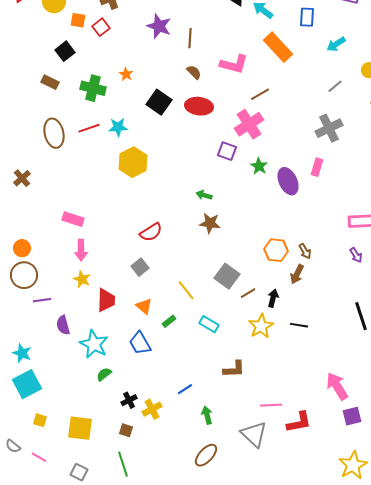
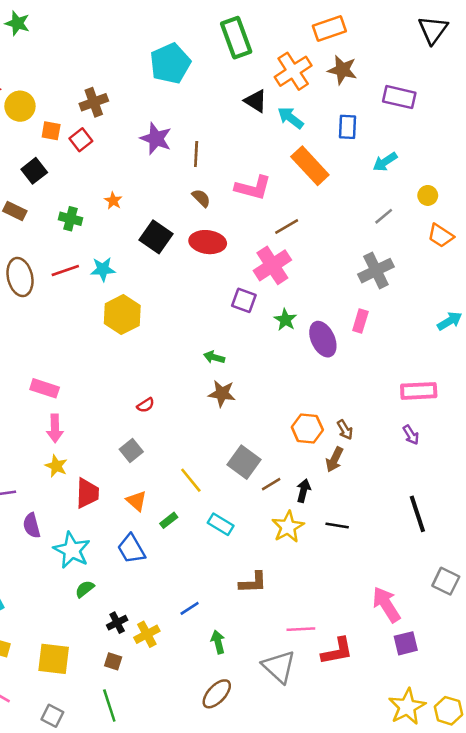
green cross: (93, 88) -> (70, 219), size x0.7
red semicircle: (151, 232) -> (146, 405), size x0.6

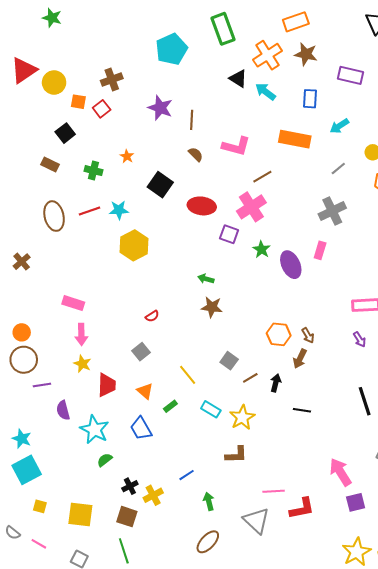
orange rectangle: (310, 166) -> (295, 139), moved, turned -36
red ellipse: (208, 242) -> (202, 206), moved
gray square: (244, 462) -> (229, 361), size x0.7
yellow star: (288, 527) -> (242, 417), moved
brown square: (113, 661) -> (127, 517), size x1.5

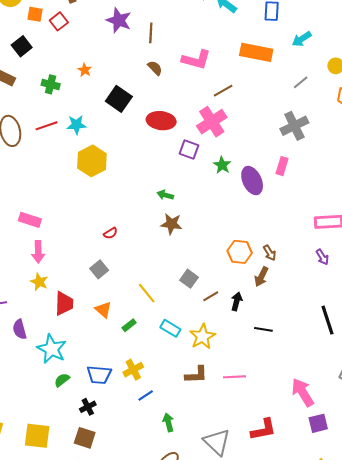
blue trapezoid: (141, 428) -> (99, 375), moved, turned -55
pink line: (274, 491) -> (234, 377), moved
yellow cross: (153, 495) -> (133, 370), moved

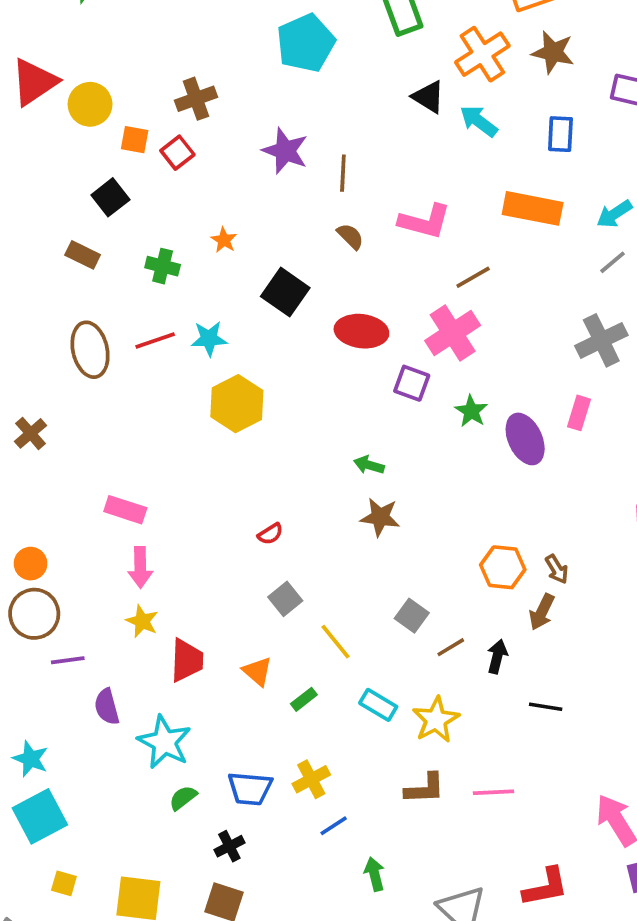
cyan arrow: (302, 39) -> (614, 214), moved
gray square: (99, 269) -> (285, 599), moved

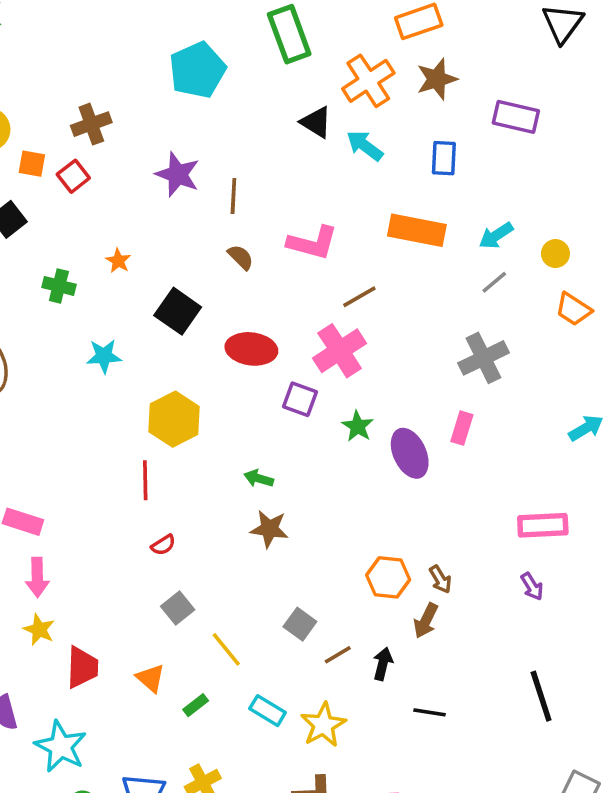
brown star: (553, 52) -> (437, 79), turned -30
red line: (155, 340) -> (145, 480), moved, turned -72
yellow hexagon: (237, 404) -> (174, 419), moved

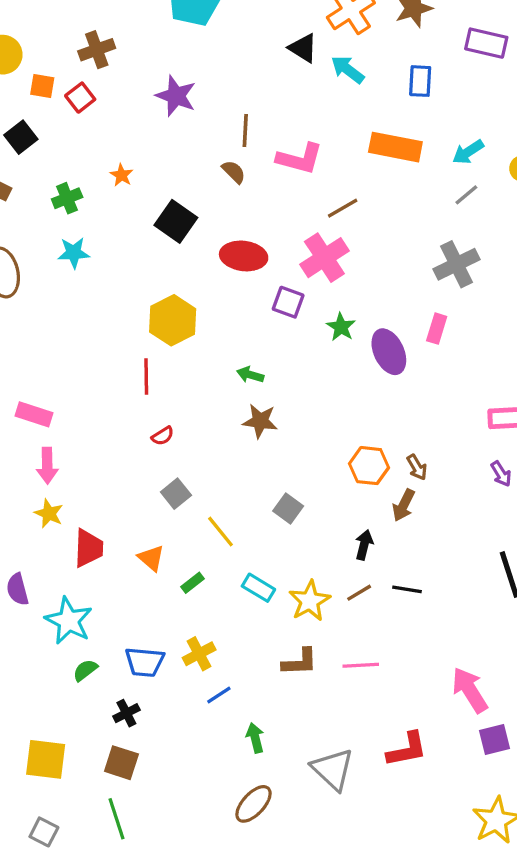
brown line: (233, 196) -> (245, 131), moved
green cross: (59, 286) -> (67, 198), turned -36
cyan star: (104, 356) -> (74, 253), moved
brown line: (338, 655) -> (359, 593), moved

